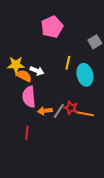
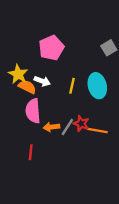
pink pentagon: (52, 27) -> (51, 48), moved
yellow line: (68, 63) -> (72, 86), moved
yellow star: (16, 65) -> (18, 74), turned 30

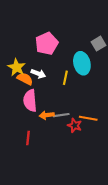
cyan ellipse: (97, 86) -> (82, 63), moved
red star: (81, 124) -> (75, 125), moved
gray line: (67, 127) -> (61, 115), turned 49

